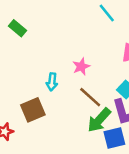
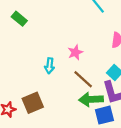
brown square: (33, 110) -> (33, 103), moved
green arrow: (99, 120) -> (91, 99), turned 45

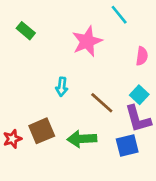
pink star: (75, 52) -> (87, 41), moved, size x1.6
green arrow: (91, 99) -> (82, 139), moved

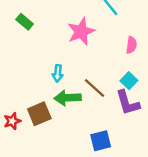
green arrow: (82, 139) -> (68, 98), moved
blue square: (127, 145) -> (101, 141), moved

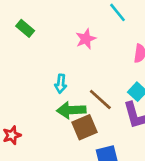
pink star: (81, 32) -> (86, 39), size x0.7
brown square: (39, 114) -> (84, 127), moved

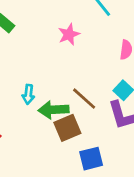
cyan arrow: (61, 84) -> (28, 94), moved

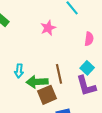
brown line: (84, 99) -> (59, 74), turned 36

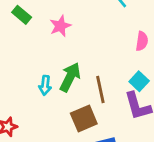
pink star: (48, 28) -> (60, 26), moved
green arrow: (37, 82) -> (70, 77), moved, turned 120

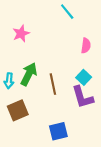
brown square: (84, 119) -> (18, 110), moved

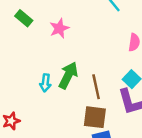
brown square: (18, 110) -> (95, 117), moved, turned 30

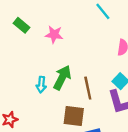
pink star: (59, 28) -> (54, 35), turned 30
brown square: (95, 117) -> (74, 116), moved

